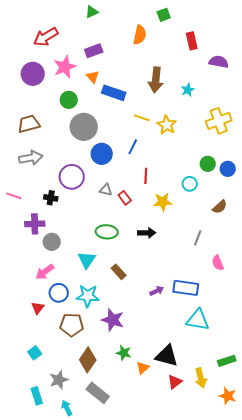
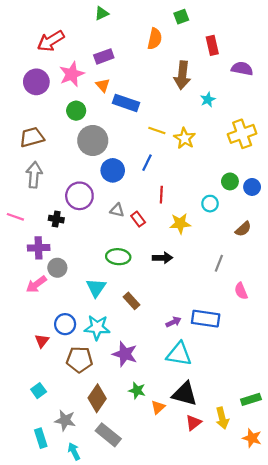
brown arrow: (156, 80) -> (182, 75), moved
gray arrow: (31, 158) -> (34, 175), turned -75
pink arrow: (45, 272) -> (36, 284), moved
cyan triangle: (198, 320) -> (179, 354), moved
gray star: (59, 380) -> (65, 420), turned 30

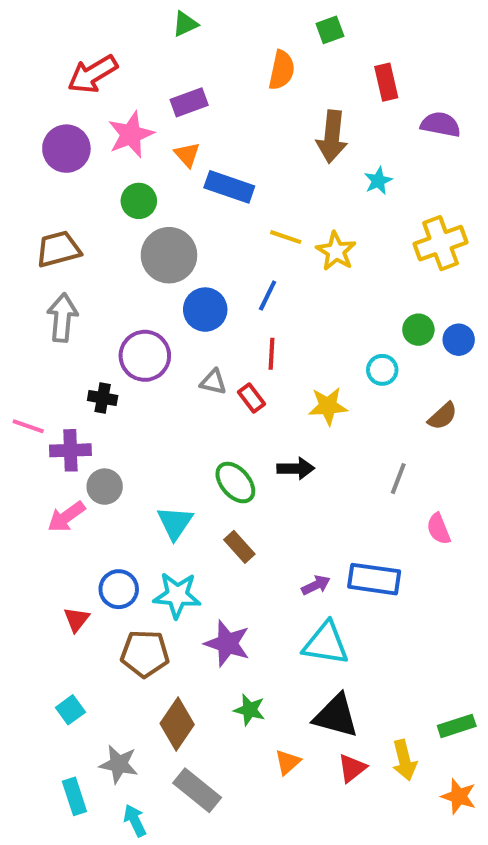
red line: (161, 195) -> (272, 354), moved
pink line: (15, 217) -> (28, 426), moved
green ellipse: (118, 257) -> (235, 483), moved, turned 45
orange triangle: (158, 407) -> (288, 762), moved

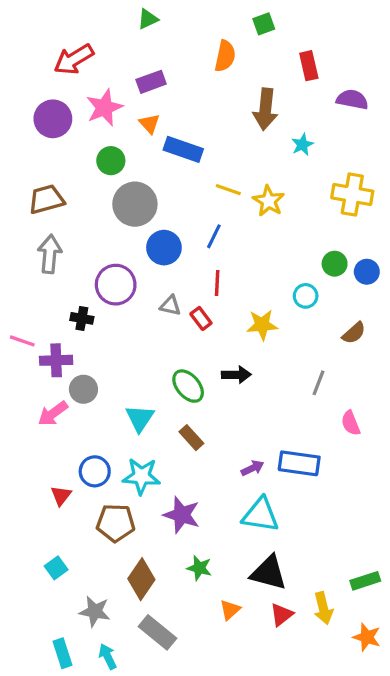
yellow cross: (441, 243) -> (352, 194), turned 30
cyan rectangle: (74, 796) -> (63, 653), moved

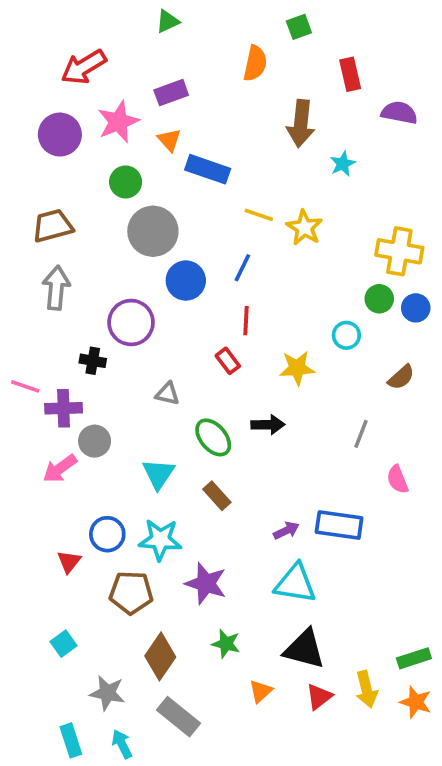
yellow cross: (352, 194) -> (399, 251), moved
gray triangle: (170, 306) -> (168, 394), moved
orange star: (367, 637) -> (416, 702), moved

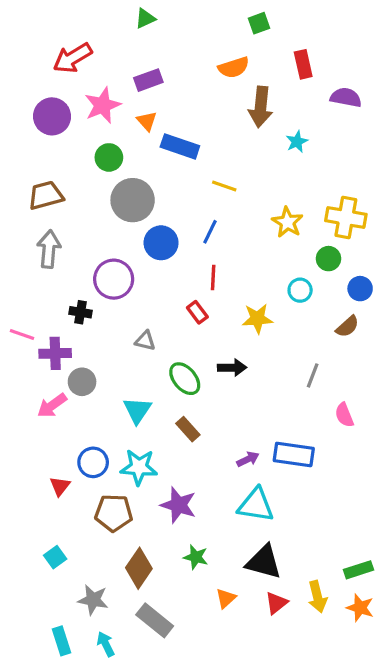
orange semicircle: (255, 63) -> (234, 67), moved, turned 60
yellow star: (304, 228) -> (287, 222), moved
blue circle: (416, 308) -> (360, 289), moved

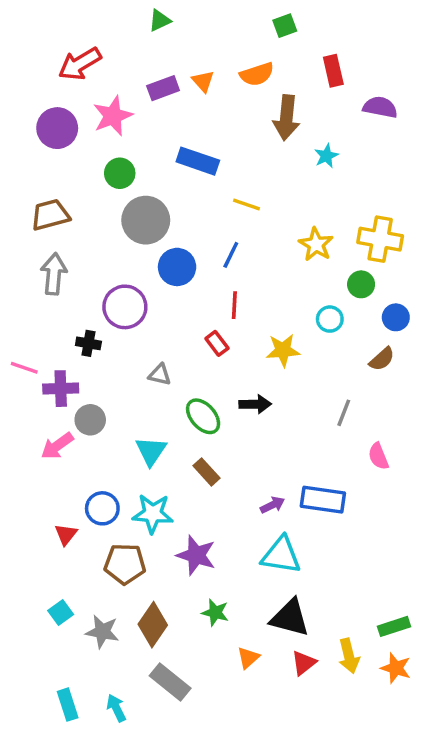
orange triangle: (147, 121) -> (203, 81), moved
gray star: (93, 600) -> (102, 632), moved

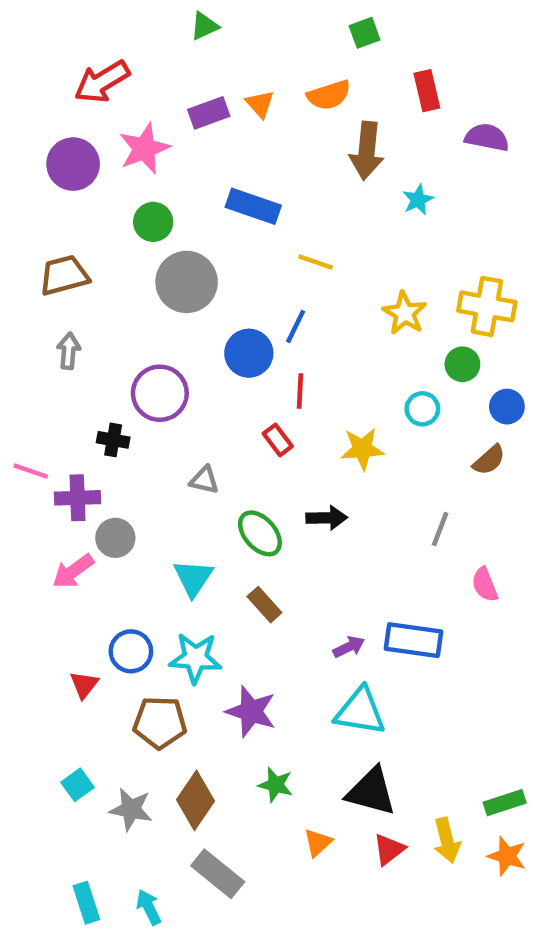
blue circle: (177, 267) -> (249, 353), moved
gray arrow: (54, 274) -> (69, 351), size x0.7

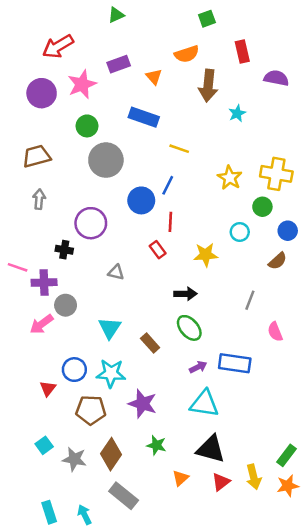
orange triangle: (260, 104) -> (154, 77), moved
green ellipse: (260, 533) -> (189, 328), moved
green rectangle: (505, 803) -> (286, 455), turned -35
orange star: (507, 856) -> (288, 486), turned -30

